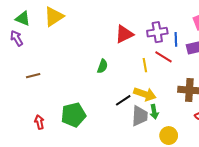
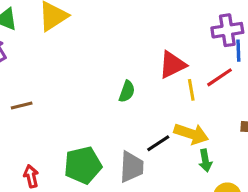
purple cross: (157, 32) -> (227, 30), moved
red triangle: (124, 34) -> (172, 65), moved
red line: (163, 57) -> (219, 77), turned -66
gray trapezoid: (140, 116) -> (132, 167), moved

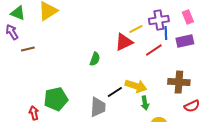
yellow line: (191, 90) -> (136, 29), moved, turned 72
brown line: (22, 106) -> (28, 49), moved
green pentagon: (83, 165) -> (56, 99), moved

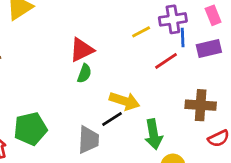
red triangle: (124, 42) -> (82, 50), moved
yellow arrow: (136, 86) -> (124, 101), moved
green arrow: (145, 103) -> (154, 134), size x1.5

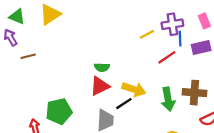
red triangle: (82, 50) -> (100, 86), moved
green semicircle: (84, 73) -> (102, 67), turned 72
green arrow: (154, 134) -> (168, 99), moved

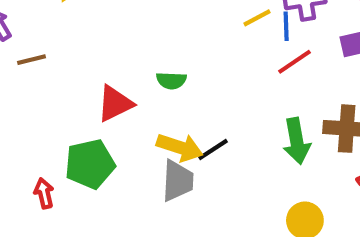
blue line: (180, 39) -> (286, 26), moved
red triangle: (100, 86) -> (115, 103), moved
yellow arrow: (134, 89) -> (180, 147), moved

